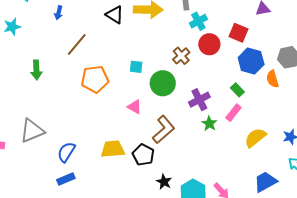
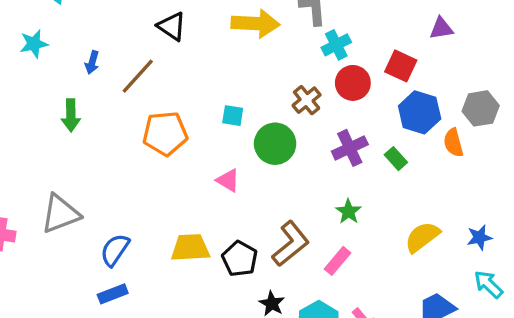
blue arrow: (59, 13) -> (92, 62), moved
black triangle: (115, 15) -> (172, 26), moved
purple cross: (199, 100) -> (350, 148), moved
pink rectangle: (233, 113) -> (338, 261), moved
brown L-shape: (164, 130) -> (291, 244), moved

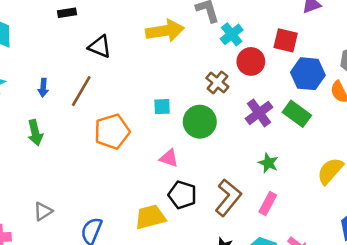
green rectangle: (396, 159) -> (297, 114), size x1.5
gray triangle: (60, 214) -> (43, 211), size x0.6
black pentagon: (240, 259) -> (182, 195), moved

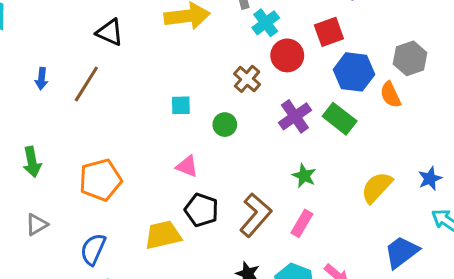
red square: (286, 40) -> (329, 32), turned -35
green circle: (200, 122) -> (225, 125), size x0.6
orange pentagon: (112, 132) -> (100, 180), moved
green arrow: (35, 133) -> (32, 162), moved

